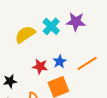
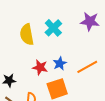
purple star: (76, 22) -> (90, 21), moved
yellow semicircle: (25, 34) -> (27, 34), turned -70

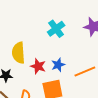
yellow semicircle: (27, 34) -> (18, 53), moved

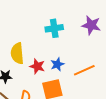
cyan cross: (56, 29) -> (54, 28), turned 30

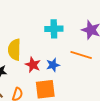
orange line: (84, 70) -> (81, 55), moved, turned 35

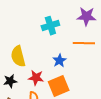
red star: (33, 65) -> (36, 78), moved

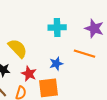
yellow semicircle: (18, 56) -> (18, 48), turned 135

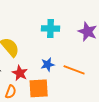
orange line: (84, 54) -> (74, 70), moved

